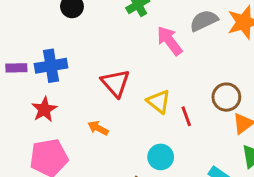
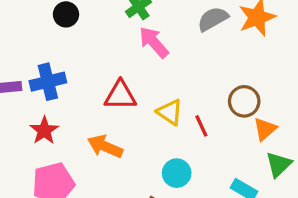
pink arrow: (169, 41) -> (154, 42), moved
red triangle: (115, 83) -> (120, 95), turned -44
orange arrow: (98, 128) -> (105, 146), size x1.5

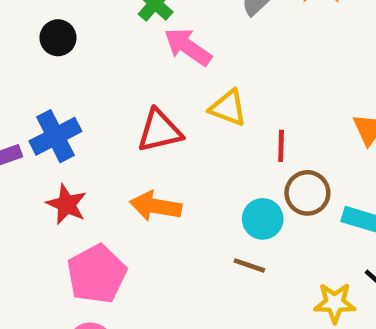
brown circle: (244, 101) -> (307, 193), moved
yellow triangle: (170, 112) -> (228, 108), moved
red line: (201, 126) -> (281, 146), turned 40

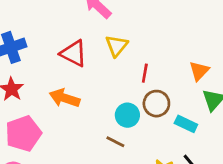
yellow triangle: (228, 108) -> (117, 46), turned 40
red triangle: (160, 131) -> (74, 53), turned 32

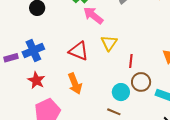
orange arrow: (65, 98) -> (75, 84), turned -125

